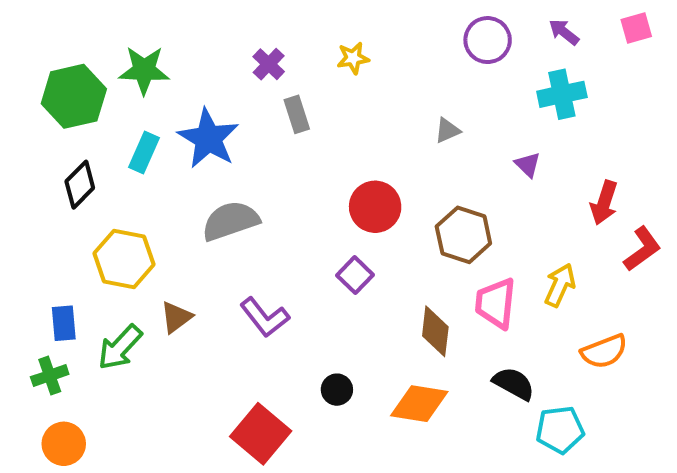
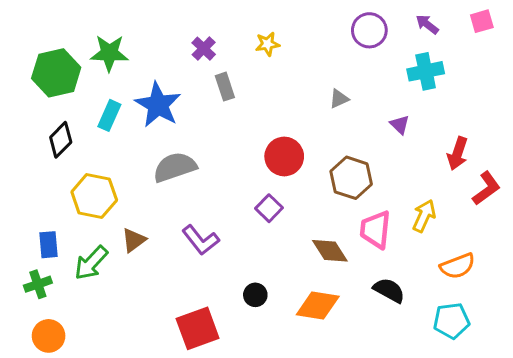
brown diamond: (435, 331) -> (330, 251), turned -39
cyan pentagon: (560, 430) -> (451, 321), moved
red square: (261, 434) -> (198, 328), turned 30

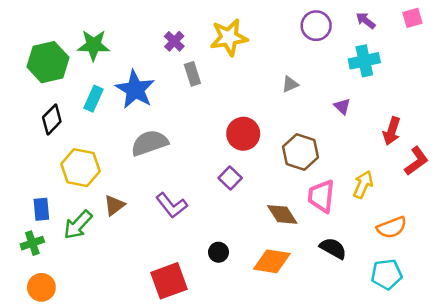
yellow star: (267, 44) -> (229, 37), size x1.8

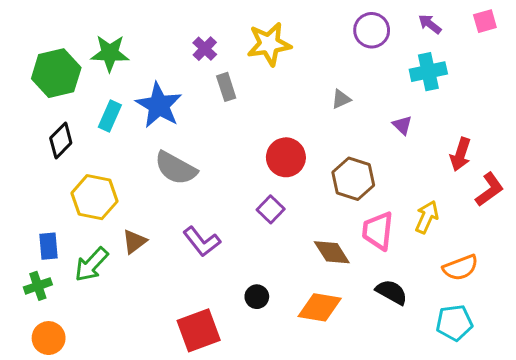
gray semicircle: (149, 143) -> (176, 168), turned -132

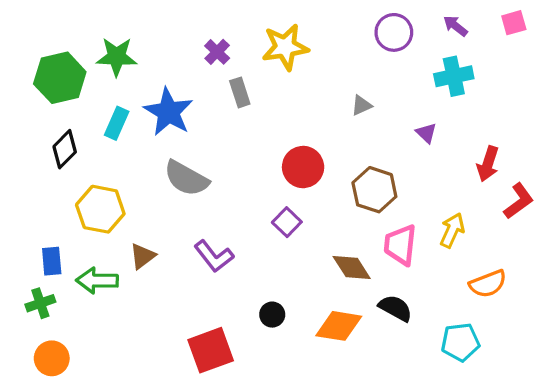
green arrow: (91, 265) -> (97, 281), turned 48
black semicircle: (392, 292) -> (395, 308), moved
cyan pentagon: (454, 323) -> (460, 342), moved

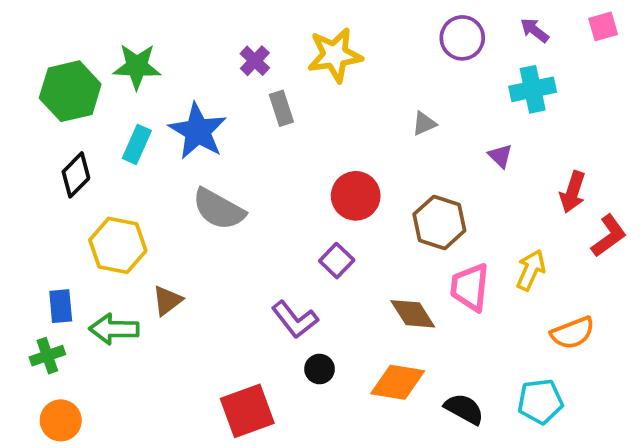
purple L-shape: (214, 256) -> (295, 320), moved
black semicircle: (395, 308) -> (464, 409), moved

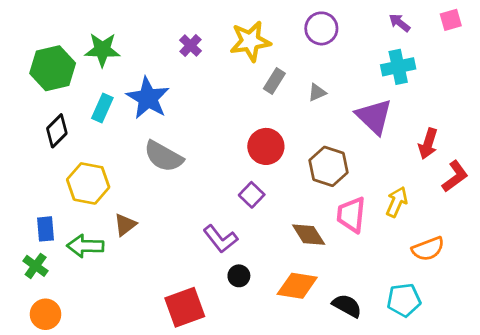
purple circle: (462, 38) -> (321, 28), moved
gray rectangle: (281, 108) -> (274, 81), moved, turned 50
purple triangle: (500, 156) -> (374, 117), size x2.0
green cross: (47, 356) -> (36, 266), turned -35

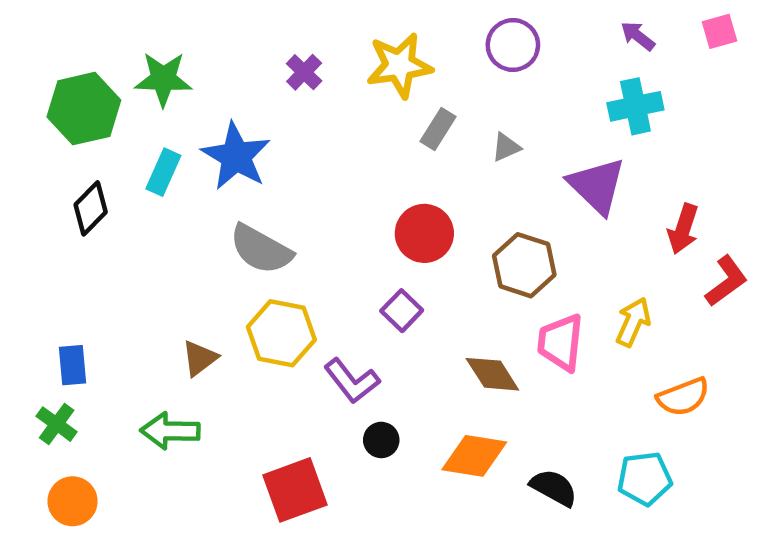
yellow hexagon: (88, 183) -> (281, 333), moved
green arrow: (85, 246) -> (170, 431), moved

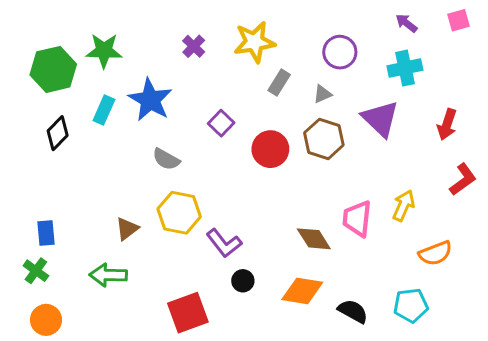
purple circle: (513, 45) -> (340, 52), moved
red arrow: (683, 229) -> (447, 124), moved
gray semicircle: (261, 249) -> (166, 159), size x0.7
brown hexagon: (524, 265) -> (324, 139), moved
purple square: (402, 311) -> (221, 123), moved

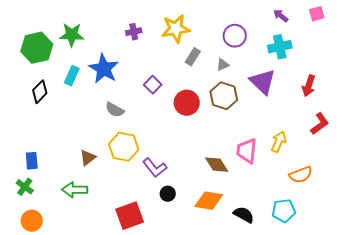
purple cross: (194, 46) -> (134, 32), turned 35

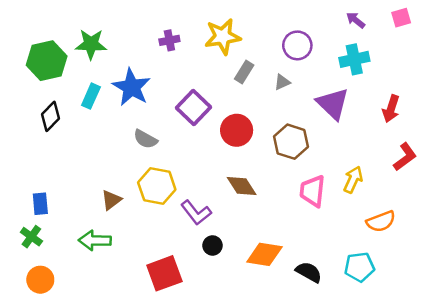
purple square: (153, 85) -> (194, 107), size x1.5
brown hexagon: (224, 96) -> (291, 142), moved
brown diamond: (217, 165) -> (242, 186), moved

